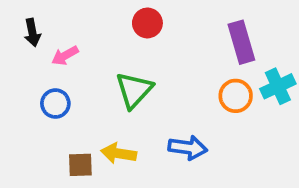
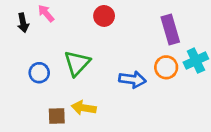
pink arrow: (65, 56) -> (46, 13), moved, turned 78
green triangle: (134, 90) -> (77, 63), moved
blue arrow: (188, 148) -> (132, 79), moved

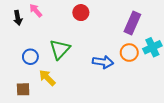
purple rectangle: (170, 29) -> (132, 23), turned 40
yellow arrow: (84, 108) -> (47, 78), moved, turned 36
brown square: (57, 116) -> (23, 89), moved

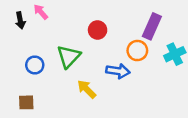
red circle: (81, 13) -> (98, 30), moved
orange circle: (129, 53) -> (137, 51), moved
yellow arrow: (47, 78) -> (87, 89), moved

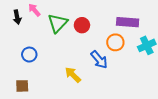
purple rectangle: (152, 26) -> (128, 22), turned 70
green triangle: (69, 57) -> (58, 23), moved
blue arrow: (118, 71) -> (99, 60), turned 42

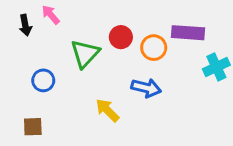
green triangle: (58, 23) -> (85, 54), moved
orange circle: (115, 42) -> (154, 48), moved
blue arrow: (99, 60) -> (146, 88), turned -36

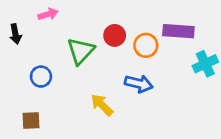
pink arrow: (51, 15) -> (48, 14), turned 114
black arrow: (25, 25) -> (15, 34), moved

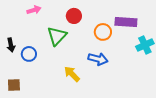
black arrow: (15, 34) -> (11, 45), moved
red circle: (115, 35) -> (74, 16), moved
brown square: (31, 120) -> (14, 85), moved

